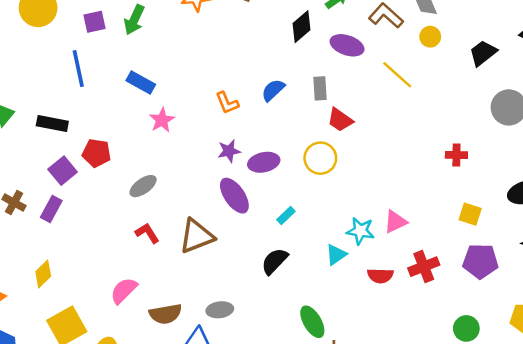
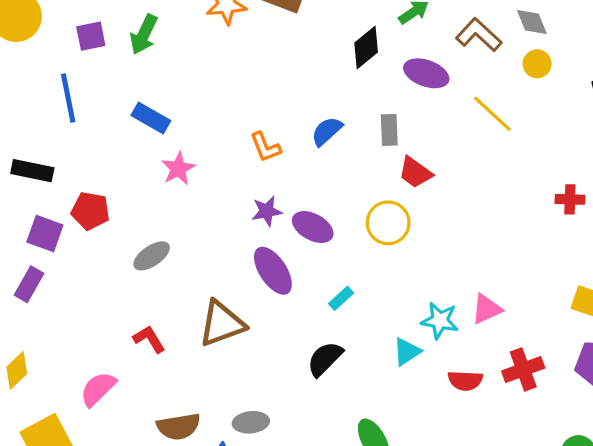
red cross: (456, 155) -> (570, 199), moved
purple ellipse: (264, 162) -> (313, 227), turned 40
purple square: (63, 171) -> (45, 233), turned -32
red L-shape: (147, 233) -> (149, 339), moved
pink semicircle: (124, 291) -> (98, 389), moved

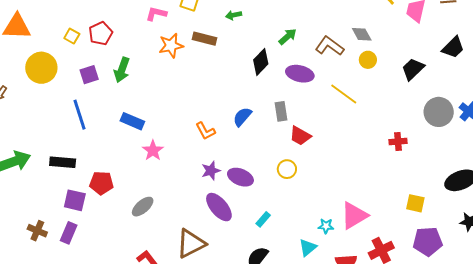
yellow circle: (388, 223) -> (287, 169), size x0.7
pink triangle: (487, 309) -> (354, 216), size x1.4
cyan star: (440, 321) -> (326, 226), size x0.7

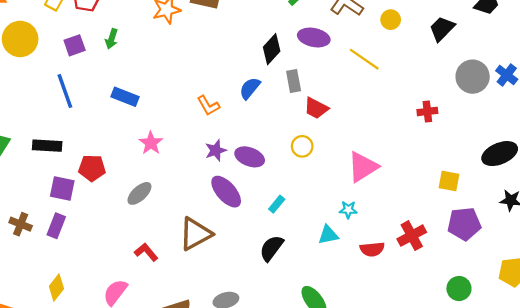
black diamond: (261, 62) -> (272, 49), moved
green arrow: (122, 70) -> (112, 39), size x0.7
pink star: (153, 150) -> (151, 143), moved
pink triangle: (354, 216) -> (363, 167), moved
cyan triangle: (308, 248) -> (328, 235), turned 30

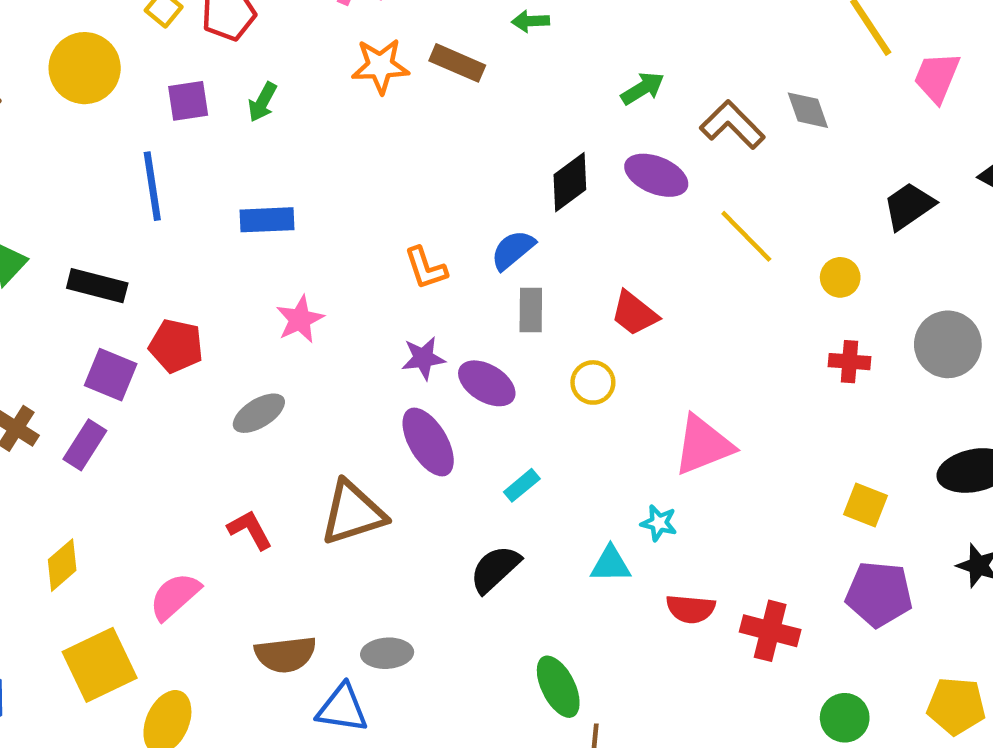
yellow circle: (391, 20) -> (840, 277), moved
gray circle: (473, 77) -> (948, 344), moved
gray rectangle: (294, 81) -> (531, 310), moved
blue rectangle: (125, 97) -> (267, 220), turned -35
red cross: (412, 236) -> (770, 631), moved, turned 32

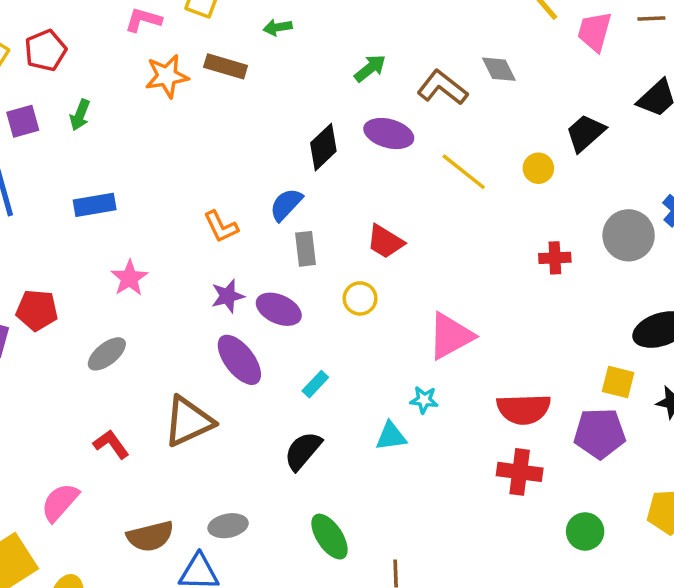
yellow circle: (840, 277) -> (538, 168), moved
yellow square: (866, 505) -> (618, 382), moved
red semicircle: (691, 609) -> (524, 409), moved, size x1.4
green ellipse: (558, 687) -> (330, 537), moved

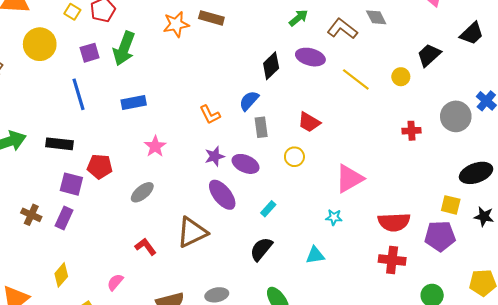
green arrow: (80, 115) -> (124, 48), size x1.8
cyan triangle: (391, 436) -> (315, 255), moved
pink semicircle: (60, 502) -> (115, 282), size x0.7

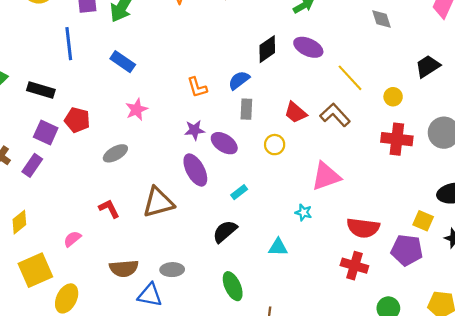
brown L-shape: (342, 29) -> (335, 115), moved
yellow circle: (401, 77) -> (393, 97), moved
blue rectangle: (134, 103) -> (123, 62), turned 35
red cross: (411, 131) -> (397, 139), size x1.6

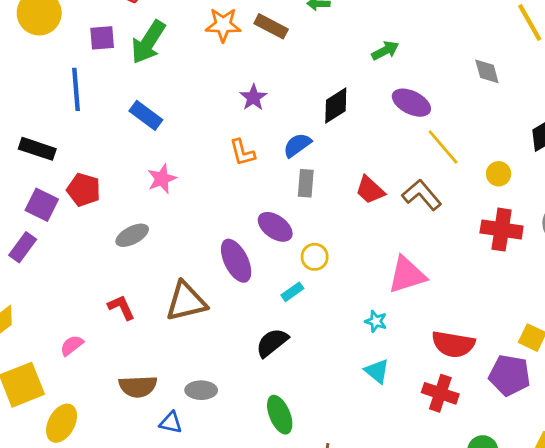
purple ellipse: (308, 47) -> (411, 103), moved
purple star: (194, 130) -> (253, 97), moved, turned -30
yellow circle: (275, 145) -> (315, 257), moved
cyan triangle: (278, 247) -> (377, 371), moved, turned 36
blue triangle: (150, 295) -> (171, 422), size x0.7

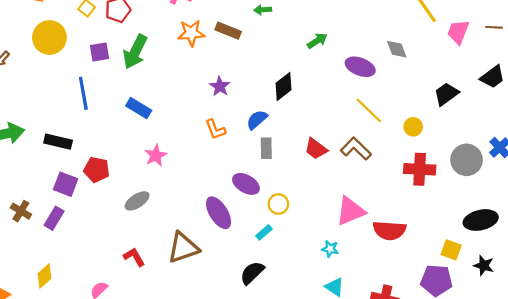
purple ellipse: (411, 103) -> (360, 67), moved
red semicircle: (453, 344) -> (389, 230), moved

